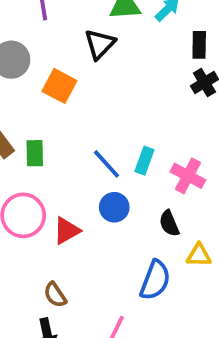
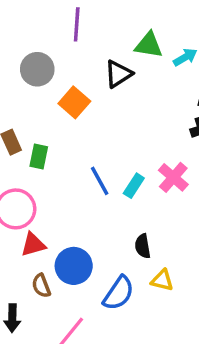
pink cross: (188, 176) -> (173, 177), moved
blue circle: (114, 207) -> (74, 266), moved, size x1.4
red triangle: (67, 231) -> (33, 244), moved
brown semicircle: (55, 295) -> (41, 286), moved

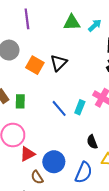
black triangle: (118, 74) -> (59, 63), moved

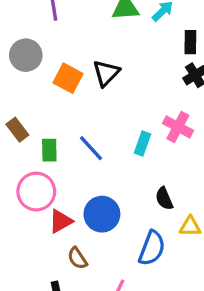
green rectangle: (20, 101) -> (49, 150), moved
blue line: (59, 108) -> (91, 148), moved
blue circle: (54, 162) -> (102, 214), moved

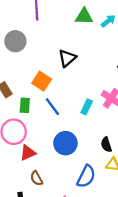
orange square: (68, 78) -> (42, 81), moved
black semicircle: (164, 199) -> (106, 145), moved
blue circle: (102, 214) -> (65, 143), moved

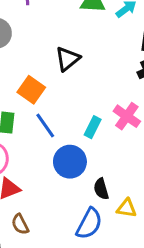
blue circle: (65, 143) -> (70, 162), moved
black semicircle: (106, 145) -> (101, 189), moved

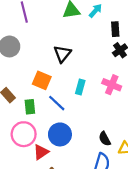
cyan rectangle: (93, 127) -> (80, 87), moved
blue circle: (70, 162) -> (60, 134), moved

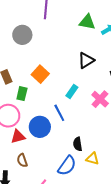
black triangle: (62, 54) -> (86, 60), moved
blue line: (57, 103) -> (59, 113), moved

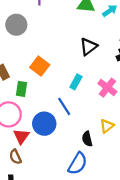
red triangle: (18, 136) -> (21, 136), turned -35
yellow triangle: (92, 159) -> (107, 126), moved, turned -48
brown semicircle: (22, 160) -> (15, 157), moved

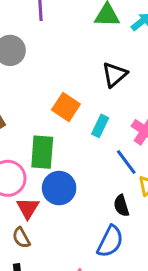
orange square: (40, 66) -> (66, 107), moved
green rectangle: (21, 89) -> (42, 152), moved, size x1.5
blue line: (64, 106) -> (126, 162), moved

